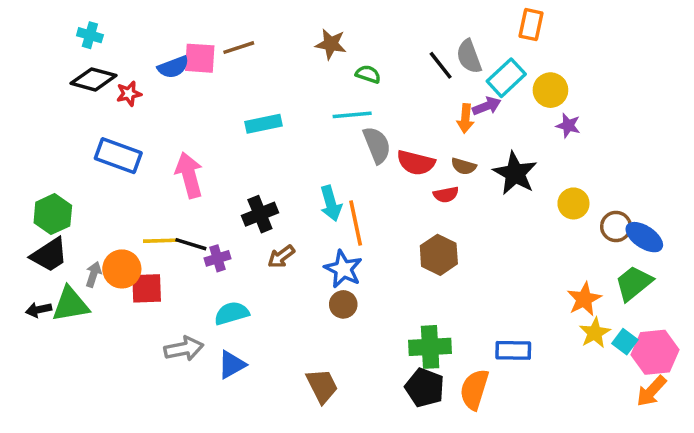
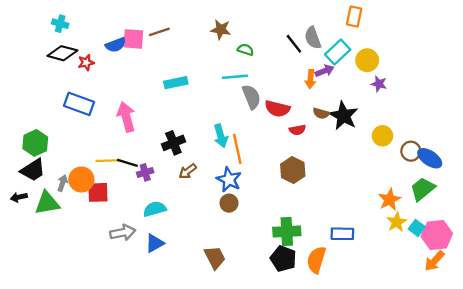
brown semicircle: (464, 166) -> (321, 113), moved
black arrow: (39, 310) -> (19, 197), moved

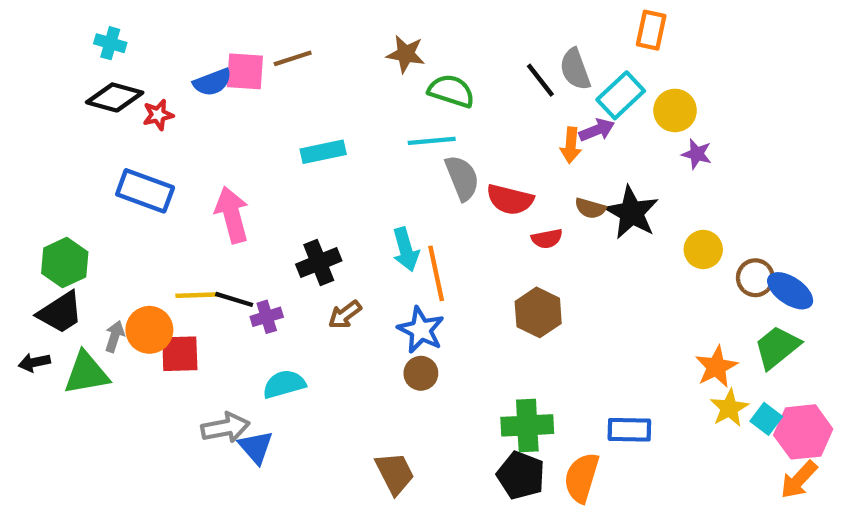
green semicircle: (246, 50) -> (451, 91), size x1.5
blue triangle: (155, 243) -> (256, 447), moved, turned -42

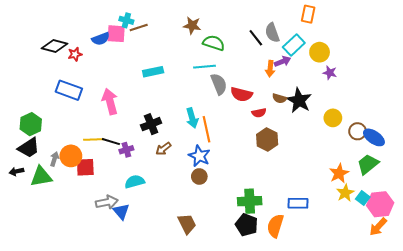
cyan cross: (110, 43) -> (126, 20), moved
brown hexagon: (538, 312) -> (267, 140), moved

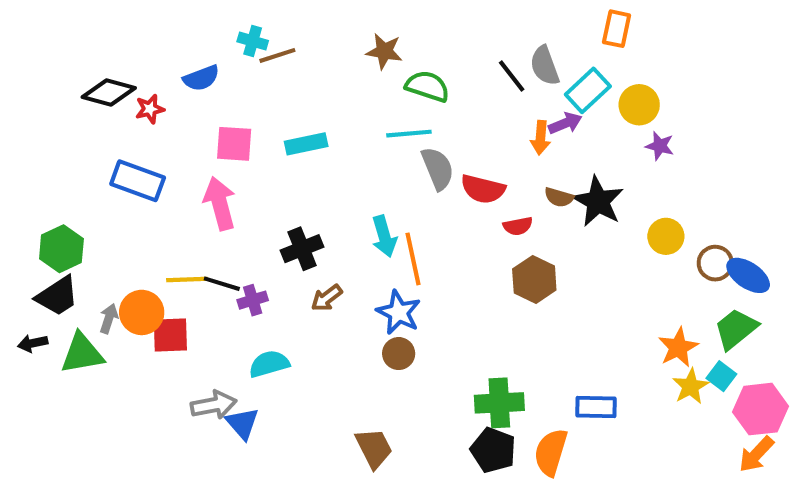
pink square: (116, 34) -> (234, 144), moved
cyan square: (363, 198) -> (721, 376), moved

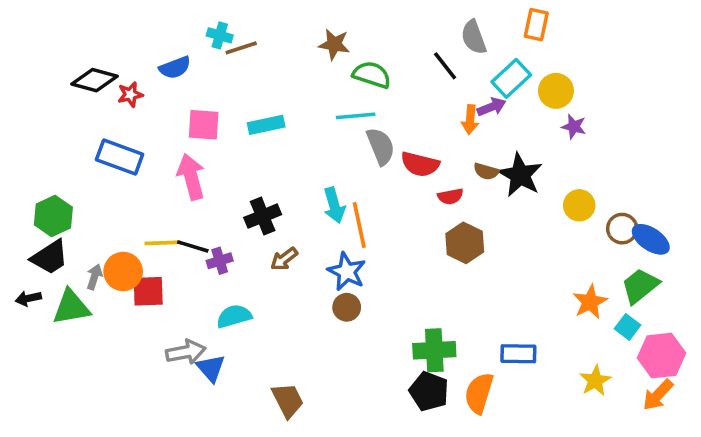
gray semicircle: (545, 66) -> (474, 37), moved
yellow star: (691, 386) -> (595, 381), moved
brown trapezoid: (374, 448) -> (288, 400), moved

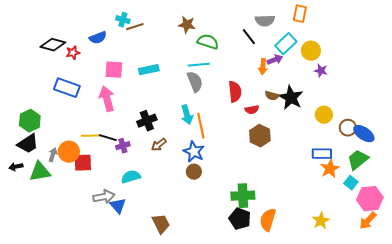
gray semicircle: (474, 37) -> (265, 21), turned -72
gray semicircle: (381, 146) -> (195, 82), moved
red semicircle: (420, 164) -> (235, 92), turned -110
blue rectangle: (518, 354) -> (322, 154), moved
yellow star: (595, 381) -> (321, 221), moved

